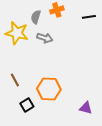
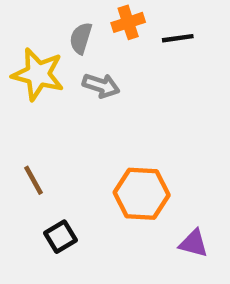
black line: (89, 17) -> (178, 38), moved
orange hexagon: (49, 89) -> (142, 194), moved

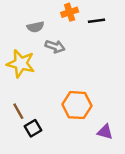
gray semicircle: (81, 38) -> (35, 27), moved, turned -119
yellow star: (38, 74) -> (21, 64), moved
brown line: (33, 180) -> (18, 111), moved

